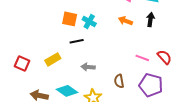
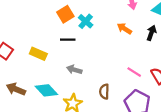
orange square: (70, 19) -> (65, 14), turned 35
yellow rectangle: (53, 59) -> (38, 54), turned 42

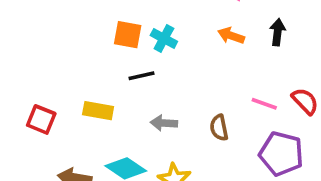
orange square: (65, 14) -> (128, 35), turned -35
brown semicircle: (104, 92) -> (219, 128), moved

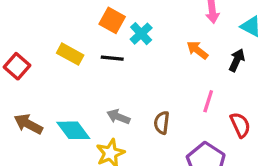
pink line: (264, 104) -> (208, 101), moved, turned 70
yellow rectangle: (98, 111) -> (70, 54), moved
gray arrow: (164, 123) -> (118, 117), moved

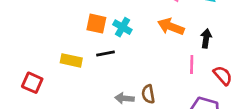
orange arrow: (197, 50) -> (171, 27), size x1.4
black arrow: (237, 60) -> (206, 38), moved
brown semicircle: (162, 123) -> (148, 94), moved

